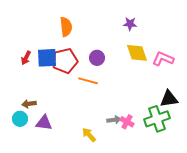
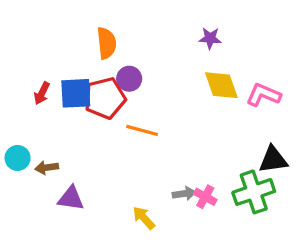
purple circle: (97, 58) -> (129, 79), moved
cyan circle: (20, 119) -> (18, 158), moved

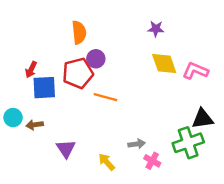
blue square: (76, 93) -> (44, 88), moved
pink cross: (205, 197) -> (152, 161), moved
purple triangle: (71, 198) -> (66, 149), moved, turned 48

